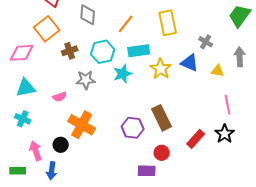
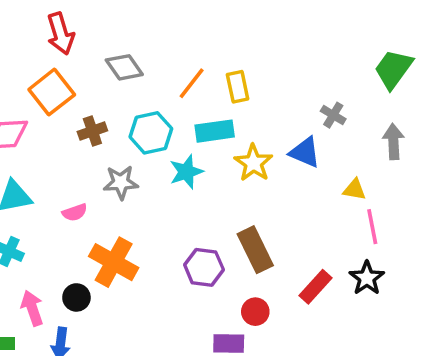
gray diamond: (88, 15) -> (124, 67), turned -40
yellow rectangle: (168, 23) -> (238, 87), moved, size x0.7
yellow triangle: (218, 71) -> (354, 189), moved

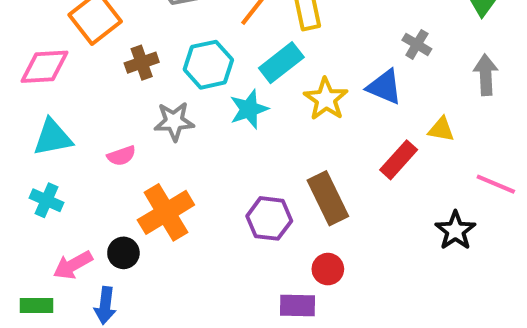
cyan rectangle: (215, 131) -> (281, 63), turned -30
pink line: (372, 227) -> (496, 184), moved, turned -56
orange cross: (114, 262) -> (166, 212), turned 30
red rectangle: (315, 287) -> (399, 160), moved
pink arrow: (32, 308) -> (73, 265), turned -100

